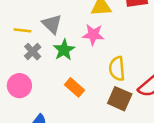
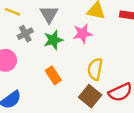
yellow line: (23, 30) -> (13, 12), moved
pink star: (93, 35) -> (83, 34), turned -30

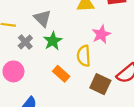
pink star: (83, 34) -> (101, 34), moved
yellow semicircle: (95, 69) -> (84, 56), moved

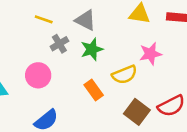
gray triangle: (43, 18) -> (85, 20), turned -30
yellow semicircle: (84, 56) -> (125, 75), turned -120

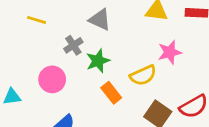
yellow line: (44, 19) -> (37, 20), moved
green star: (92, 49) -> (98, 61), moved

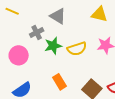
yellow semicircle: (143, 75) -> (77, 49), moved
orange rectangle: (111, 93) -> (60, 82), moved

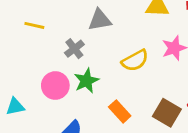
gray triangle: (58, 16) -> (100, 20), turned -30
green star: (53, 46) -> (86, 81), moved

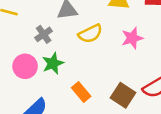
yellow semicircle: (135, 61) -> (90, 34), moved

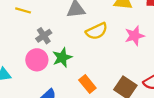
gray cross: (44, 34) -> (44, 36), moved

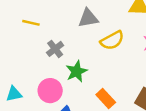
pink circle: (37, 60) -> (50, 91), moved

